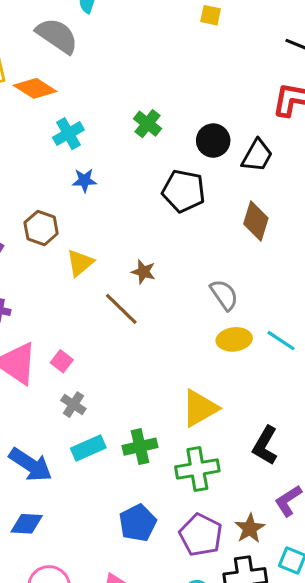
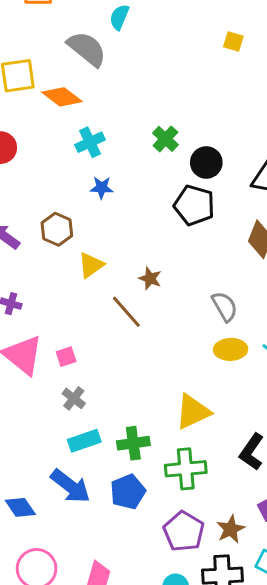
black circle: (213, 141) -> (206, 162), moved
pink square: (62, 361) -> (66, 357), turned 30
blue arrow: (30, 465) -> (70, 486), moved
blue pentagon: (138, 523) -> (128, 492), moved
blue diamond: (27, 524) -> (20, 507), turned 48

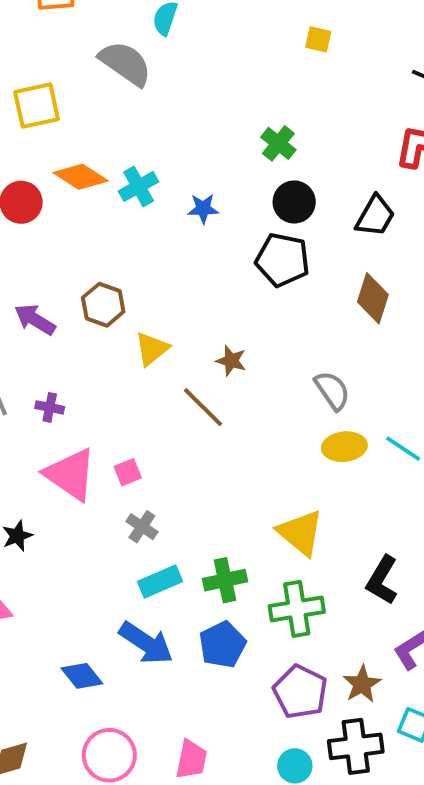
orange diamond: (62, 97) -> (81, 177), moved
green cross: (165, 139) -> (278, 143), moved
blue star: (102, 188) -> (203, 209), moved
yellow triangle: (193, 412) -> (300, 533), turned -51

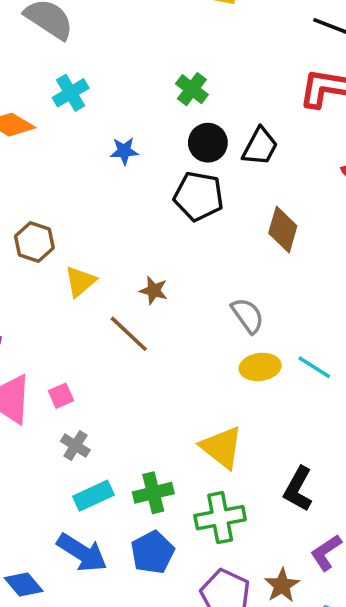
cyan cross: (139, 186) -> (71, 93), moved
black trapezoid: (375, 216) -> (260, 147), moved

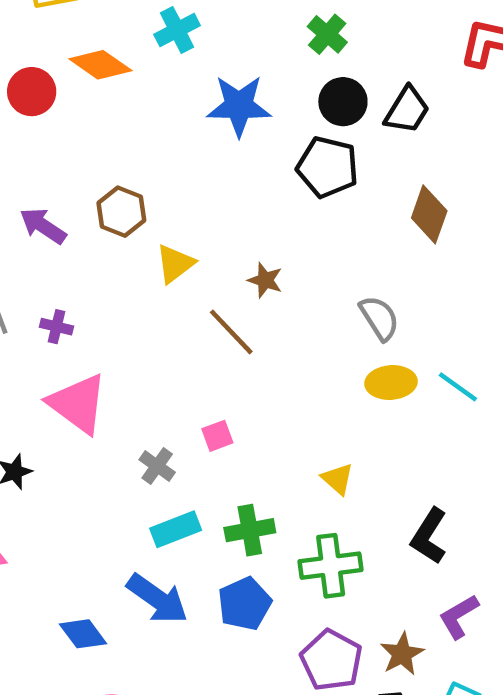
blue star: (124, 151) -> (239, 106), size x1.8
pink square: (61, 396) -> (217, 436), moved
yellow triangle: (222, 447) -> (338, 479), size x0.6

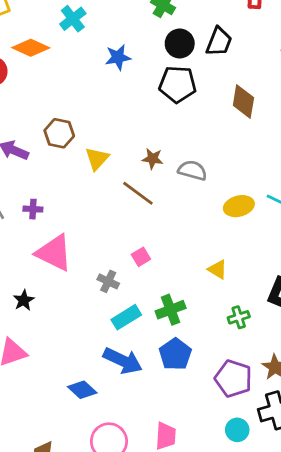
blue star: (239, 106) -> (118, 57), size x0.7
gray semicircle: (379, 318) -> (192, 170), moved, turned -32
green cross: (331, 566) -> (239, 317), moved, size x0.6

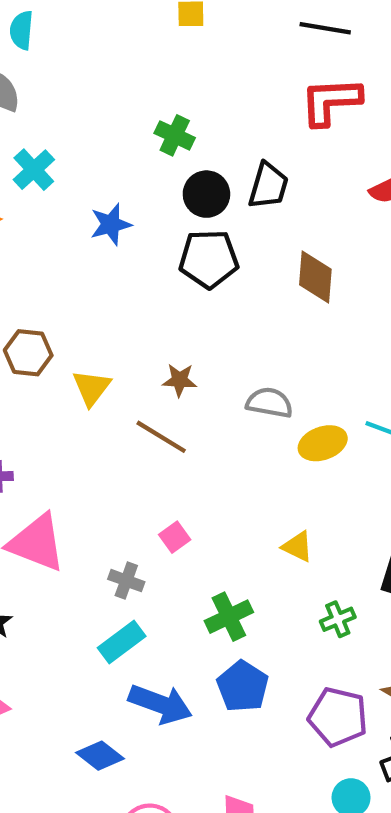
gray semicircle: (192, 170) -> (269, 403), moved
cyan rectangle: (126, 317) -> (122, 642), moved

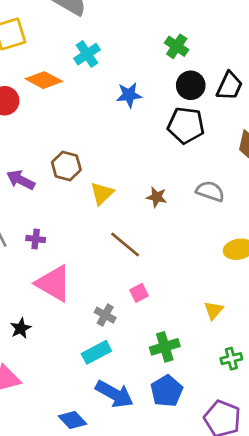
gray semicircle: (269, 403) -> (210, 191), moved
brown line: (161, 437) -> (125, 245), moved
yellow triangle: (298, 547) -> (213, 310), turned 35

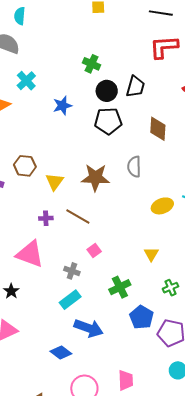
gray semicircle: (210, 191) -> (134, 167), turned -100
brown star: (157, 197) -> (95, 178), size x1.8
purple cross: (36, 239) -> (46, 218), moved
blue pentagon: (167, 391) -> (142, 317), moved

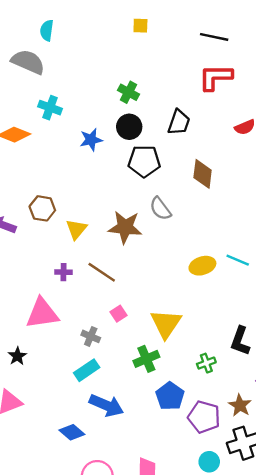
cyan cross: (26, 81) -> (50, 108), turned -30
black circle: (107, 91) -> (129, 127), moved
gray semicircle: (134, 167) -> (160, 209), moved, turned -40
pink triangle: (30, 254) -> (42, 313), turned -32
yellow triangle: (151, 254) -> (166, 324), moved, size x1.8

